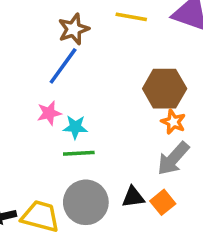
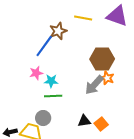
brown star: (74, 29) -> (58, 31), moved
gray arrow: (173, 159) -> (94, 85), moved
gray circle: (86, 202) -> (43, 118), moved, size x0.6

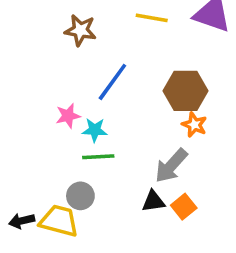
brown star: (58, 31) -> (80, 30), moved, turned 30
blue line: (44, 46) -> (112, 82), moved
gray arrow: (94, 85) -> (171, 166), moved

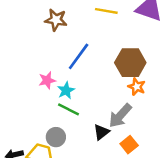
cyan star: (95, 130) -> (66, 90), turned -30
green line: (98, 157) -> (69, 109), turned 30
black triangle: (153, 201) -> (101, 132), moved, turned -30

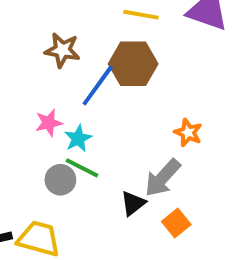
brown star: (56, 20) -> (62, 50), moved
brown hexagon: (130, 63) -> (133, 64), moved
gray circle: (56, 137) -> (60, 180), moved

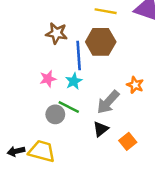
blue line: (98, 85) -> (79, 55), turned -40
cyan star: (78, 138) -> (74, 81), moved
gray arrow: (163, 178) -> (108, 102), moved

